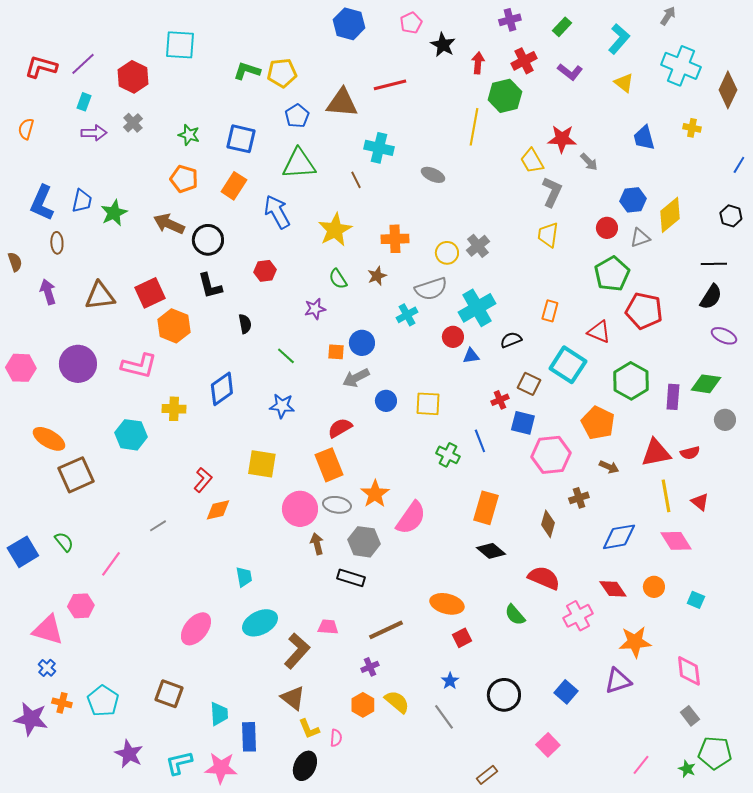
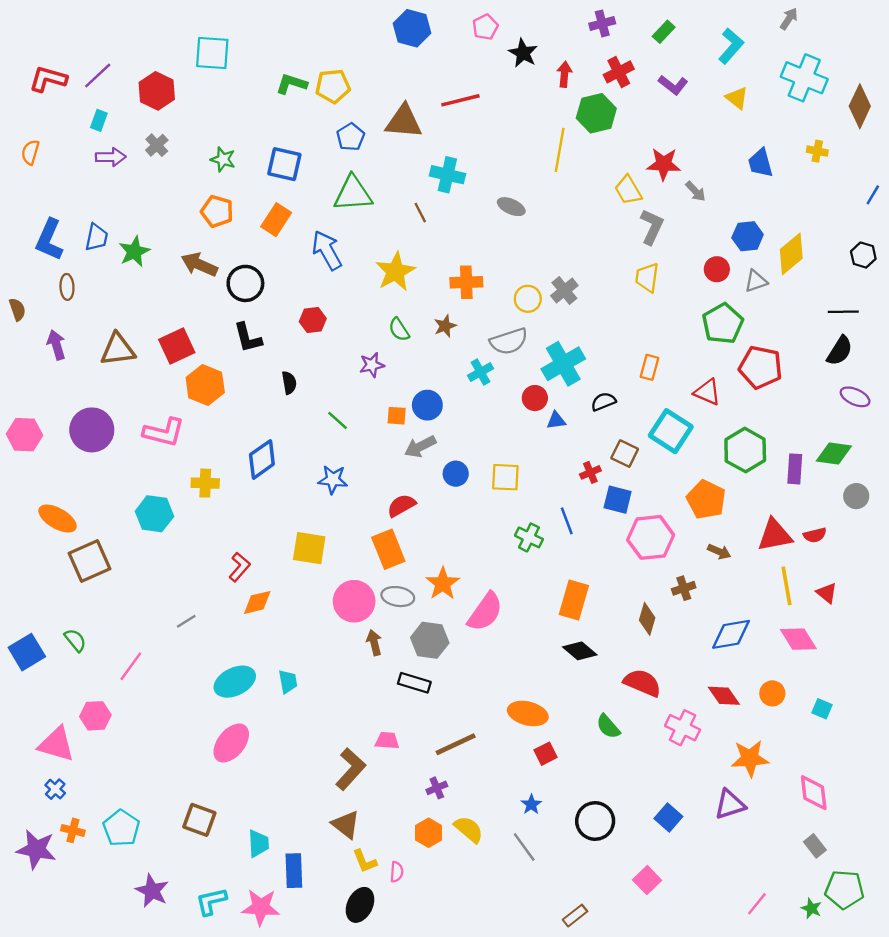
pink cross: (578, 616) -> (683, 728), turned -36
cyan ellipse: (260, 623) -> (235, 682), moved

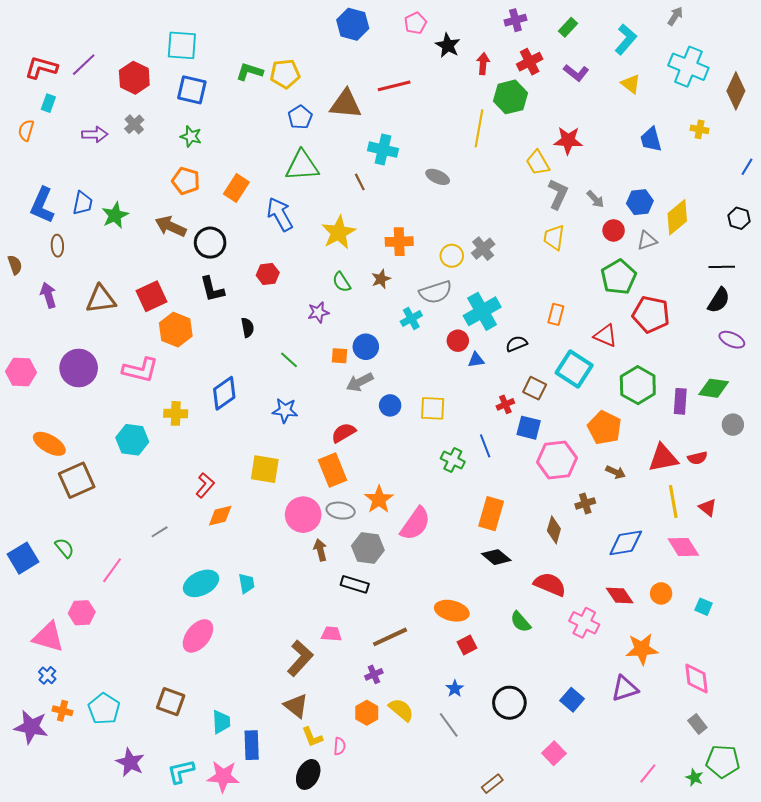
cyan rectangle: (99, 120) -> (48, 103), moved
blue square: (284, 164) -> (192, 90), moved
gray arrow: (696, 191) -> (595, 199), moved

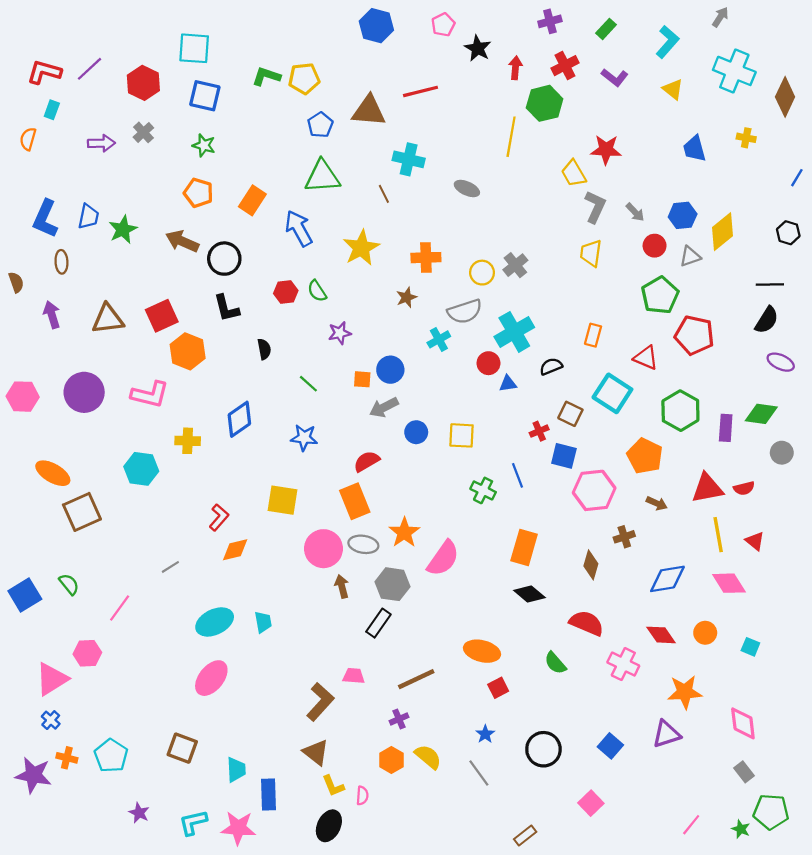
green semicircle: (342, 282) -> (317, 291), moved
black rectangle: (355, 584) -> (378, 623), turned -72
pink triangle: (48, 637) -> (52, 679), turned -48
purple star: (130, 762) -> (139, 813), size x0.7

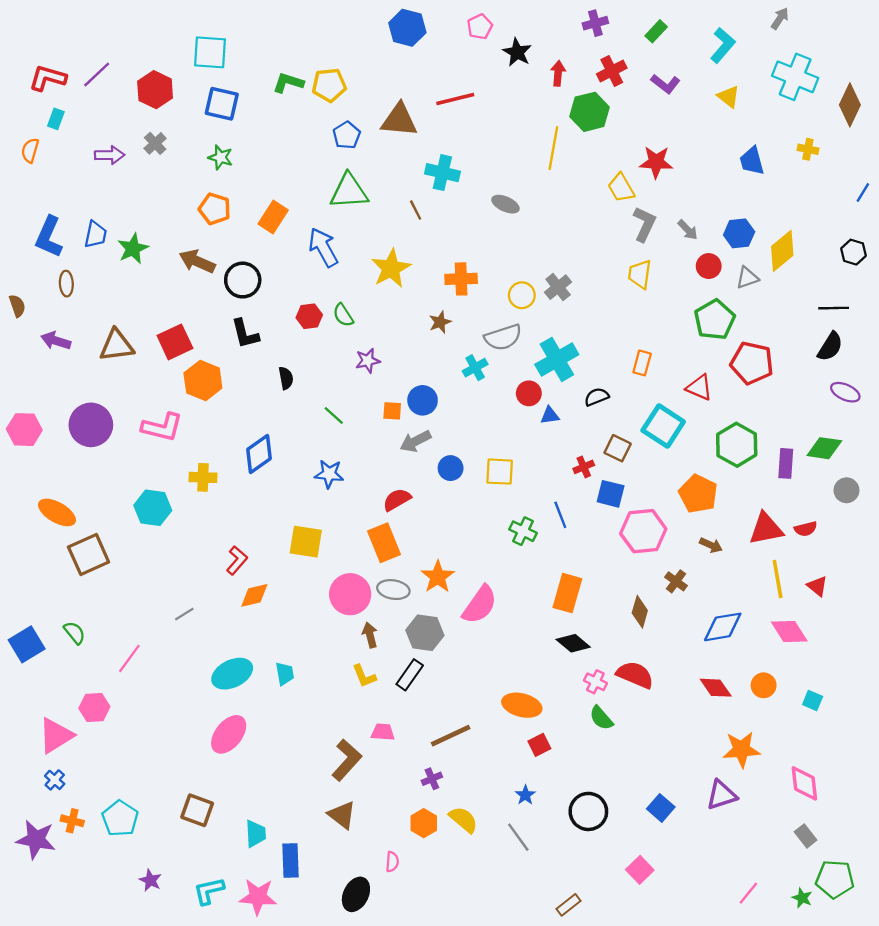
purple arrow: (52, 315) -> (56, 341), turned -56
brown cross: (624, 537) -> (676, 581), turned -36
pink cross: (623, 664) -> (595, 682), moved, size x0.7
yellow L-shape: (333, 786) -> (364, 676), moved

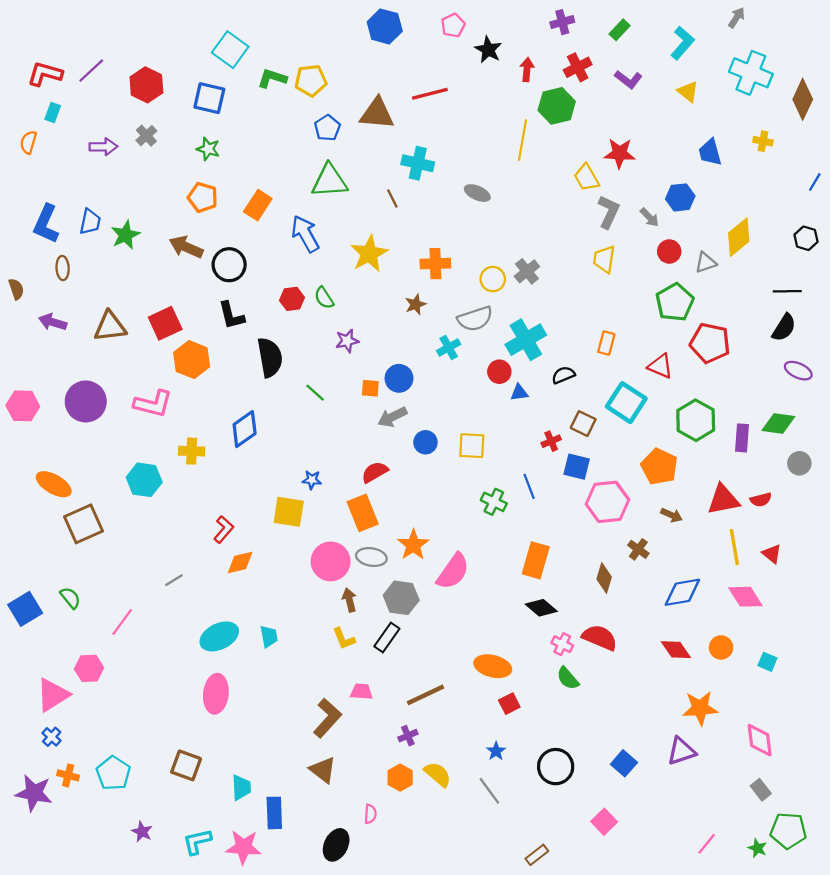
cyan square: (210, 52) -> (230, 50), moved, turned 32
blue hexagon: (739, 233) -> (680, 197), moved
black semicircle: (286, 378) -> (270, 357), size x1.8
blue star: (329, 474) -> (312, 480), moved, size x0.7
pink ellipse: (229, 734) -> (216, 694), turned -33

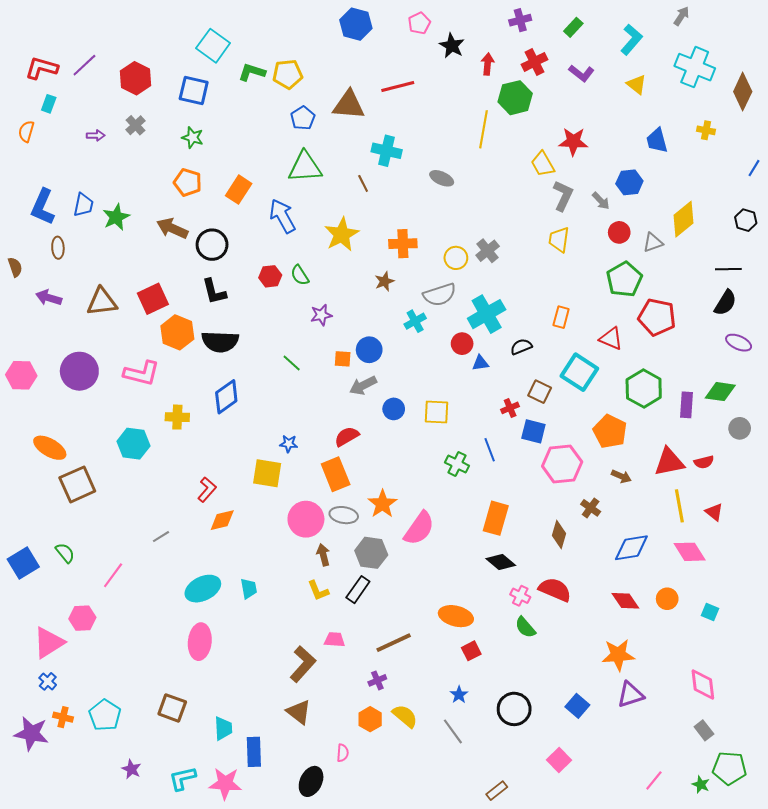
purple arrow: (103, 147) -> (96, 135), size x0.7
black semicircle: (270, 357) -> (220, 342), moved, turned 102
orange star: (700, 708) -> (618, 655), moved

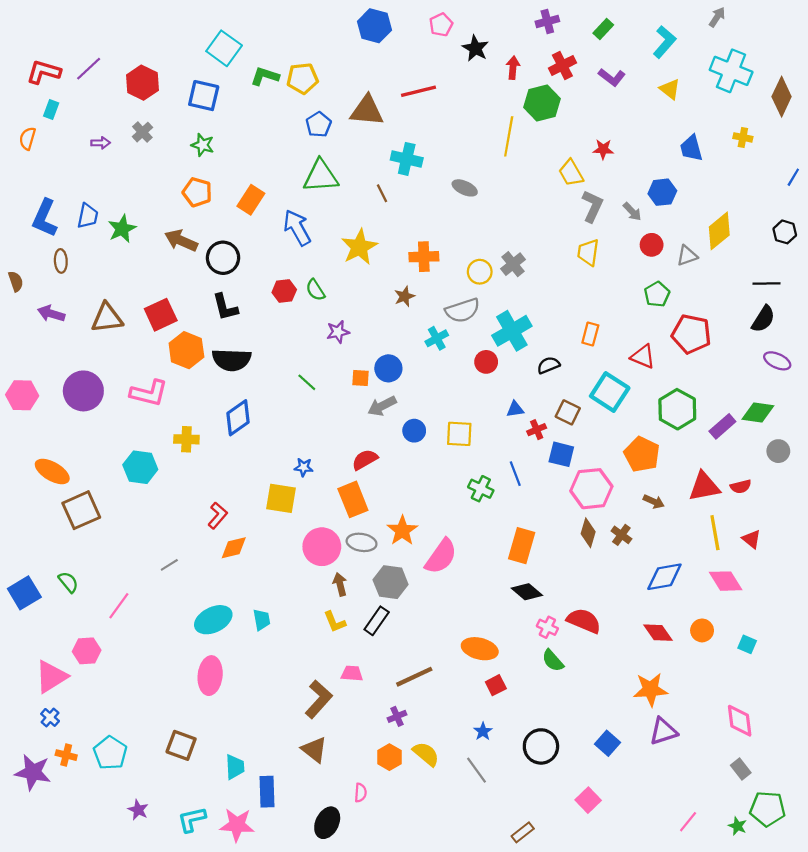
red star: (573, 142) -> (603, 149), size x0.7
green pentagon: (624, 279) -> (657, 294), size x0.7
blue triangle: (480, 363) -> (515, 409), moved
purple rectangle: (687, 405) -> (722, 426), turned 45
brown diamond: (559, 534) -> (588, 533), moved

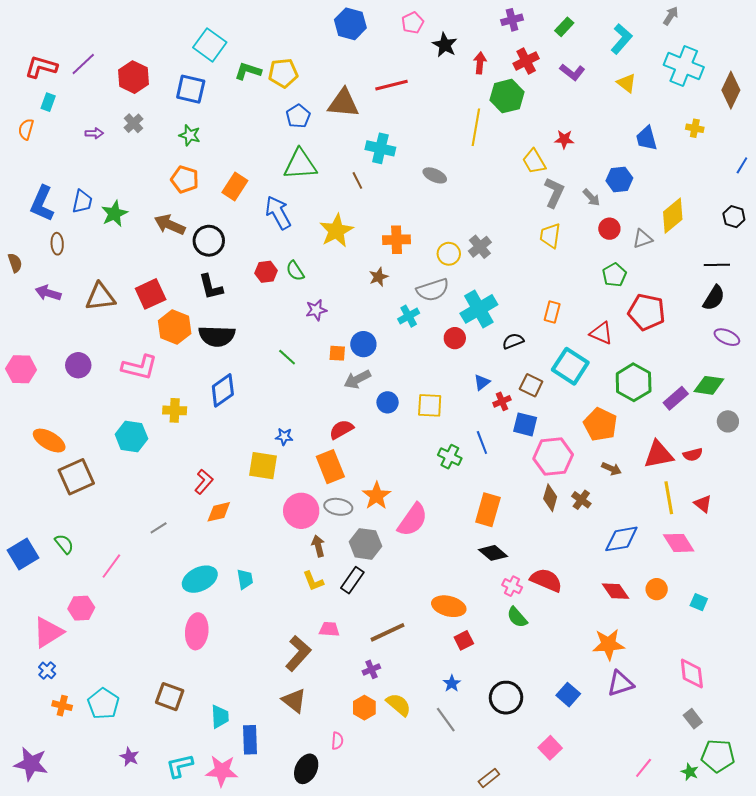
purple circle: (83, 391) -> (78, 365), size x0.7
blue triangle: (515, 409) -> (482, 382), turned -30
purple star: (33, 772) -> (31, 764), moved

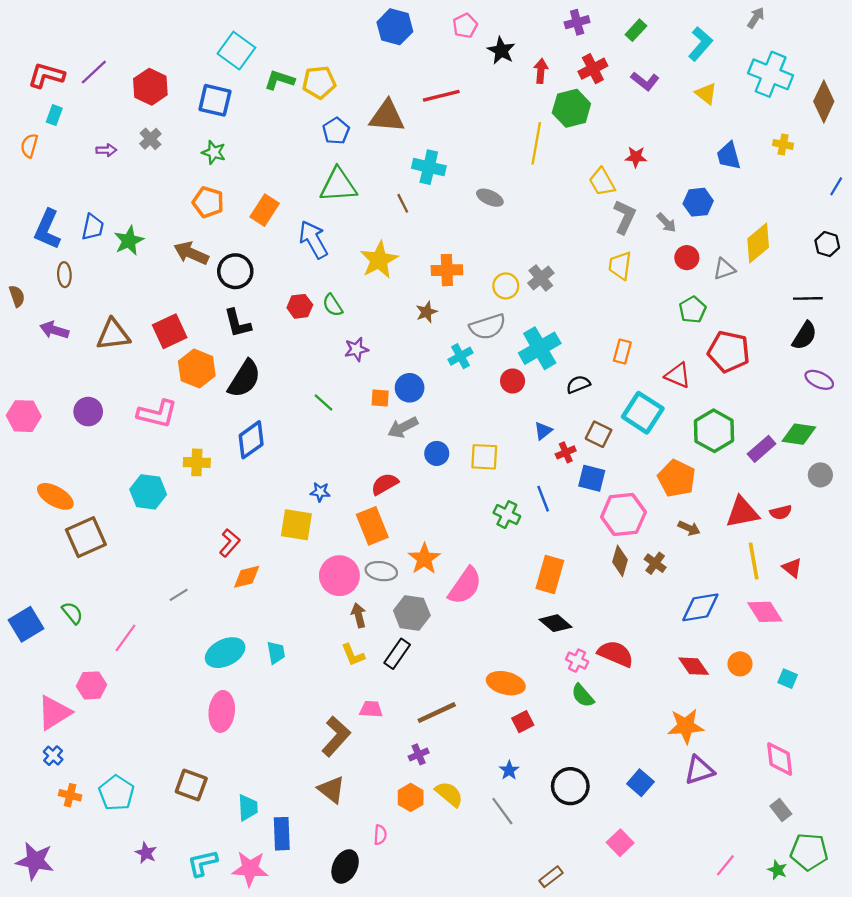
black semicircle: (217, 336) -> (244, 379), turned -60

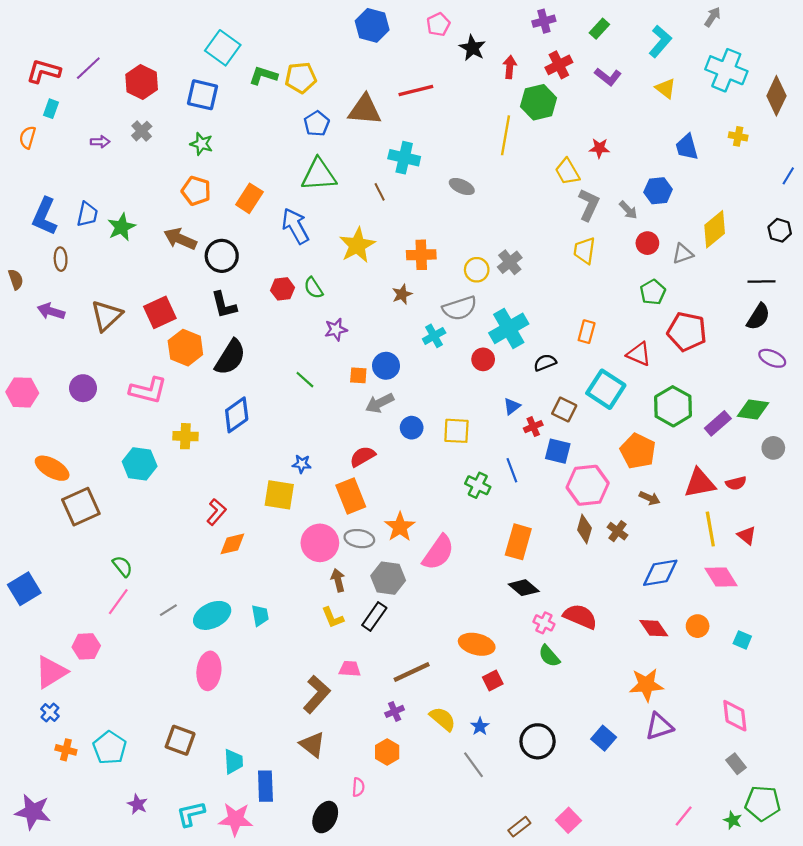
brown triangle: (113, 335) -> (106, 316), turned -36
gray line: (179, 595) -> (168, 610), moved
green semicircle: (72, 613) -> (122, 566), moved
yellow semicircle: (449, 794) -> (443, 719), moved
pink square: (620, 843) -> (568, 820), moved

